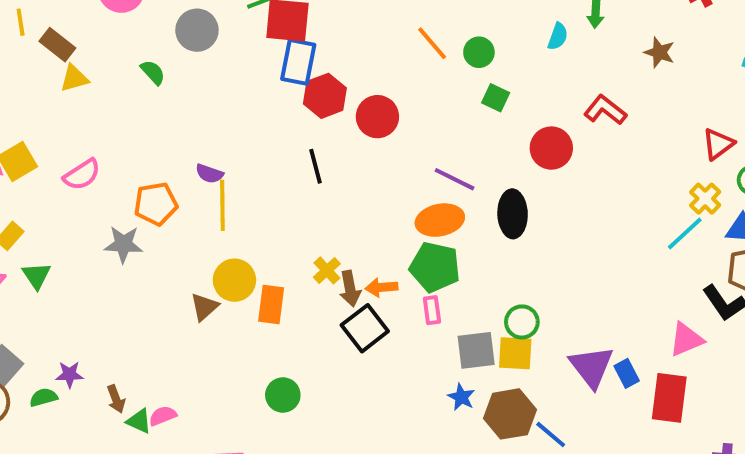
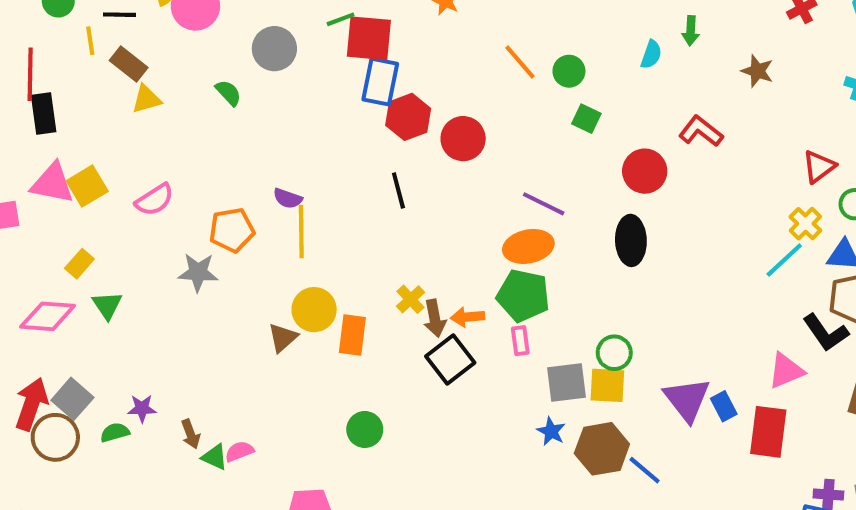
black ellipse: (513, 214) -> (631, 240), moved

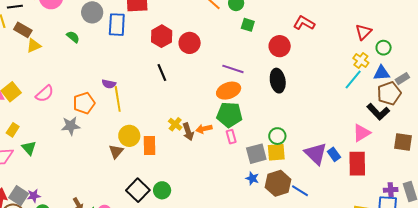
blue rectangle: (380, 82) -> (117, 25), moved
black square: (450, 360) -> (138, 190), moved
purple star: (142, 408) -> (34, 196), moved

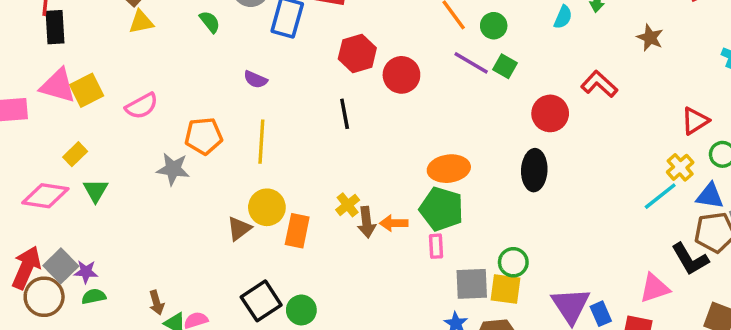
purple line: (233, 69) -> (471, 63), moved
purple semicircle: (109, 84) -> (255, 79), moved

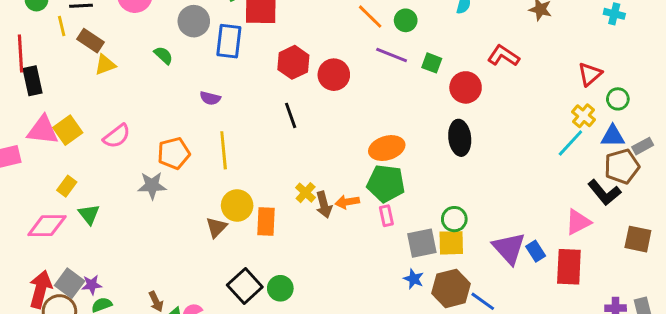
green square: (505, 66) -> (432, 63), moved

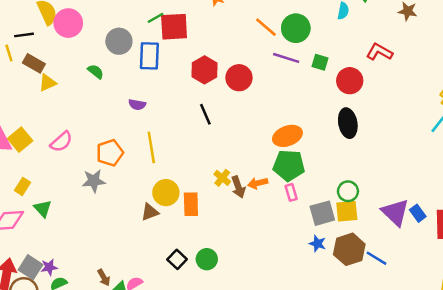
green circle: (406, 20) -> (296, 28), size x1.5
brown triangle: (216, 227) -> (150, 212), turned 30
black square: (245, 286) -> (177, 259), size x0.7

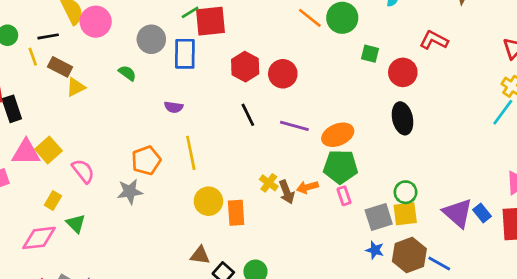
purple line: (286, 58) -> (294, 126), moved
pink semicircle: (61, 142) -> (83, 171), moved, turned -85
brown triangle: (150, 212) -> (200, 255), moved, turned 30

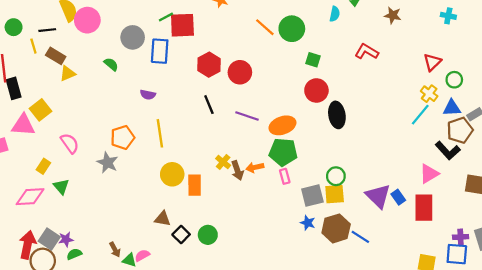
red circle: (403, 72) -> (316, 90), moved
yellow square: (48, 150) -> (40, 110), moved
gray star: (130, 192) -> (107, 163), turned 30

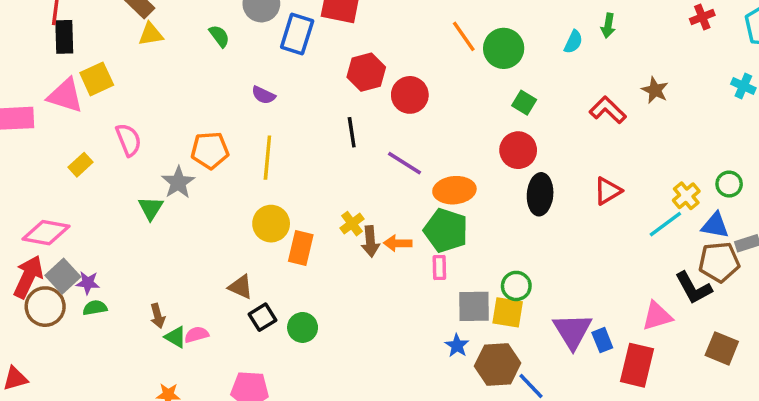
brown star: (393, 15) -> (655, 90), moved
red triangle: (432, 62) -> (608, 191), moved
green triangle: (61, 187) -> (151, 208), moved
pink diamond: (30, 197) -> (46, 233), moved

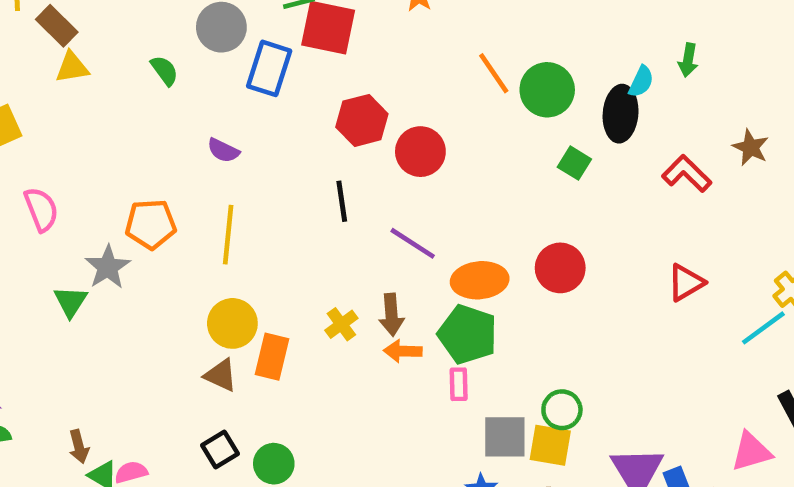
red circle: (518, 150) -> (560, 268), moved
black ellipse: (540, 194) -> (621, 114), moved
brown arrow: (370, 241) -> (391, 315), moved
brown triangle: (241, 287) -> (221, 375), moved

